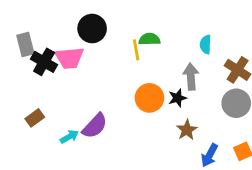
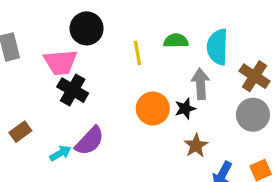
green semicircle: (149, 39) -> (176, 41), moved
cyan semicircle: (206, 45) -> (217, 47), size x1.6
black cross: (44, 62) -> (73, 90), moved

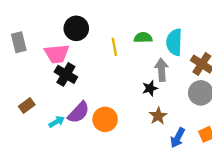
orange circle: (153, 109) -> (105, 119), moved

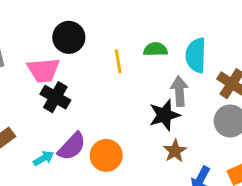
black star: (150, 88) -> (164, 115), size x1.5

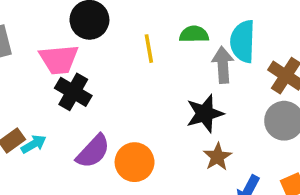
gray arrow: (179, 91) -> (223, 65), moved
cyan arrow: (43, 158) -> (34, 144), moved

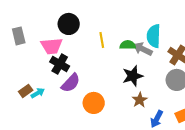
green semicircle: (194, 34) -> (128, 45), moved
gray arrow: (223, 65) -> (143, 49), turned -60
purple semicircle: (93, 151) -> (71, 83), moved

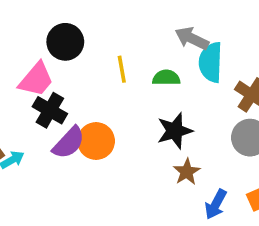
pink trapezoid: (52, 46) -> (36, 79), turned -45
gray arrow: (143, 49) -> (192, 38), moved
orange circle: (94, 103) -> (96, 141), moved

